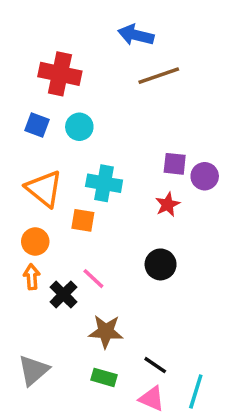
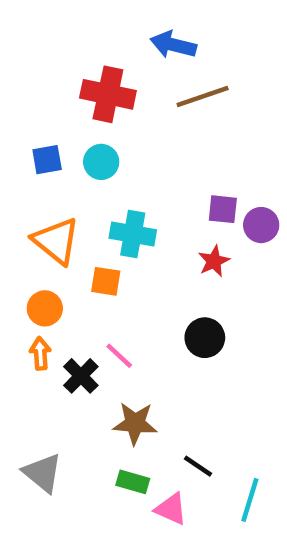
red cross: (60, 74) -> (108, 94), moved
blue square: (37, 125) -> (47, 160), turned -30
gray triangle: (33, 370) -> (43, 473), turned -40
pink triangle: (152, 399) -> (171, 509), moved

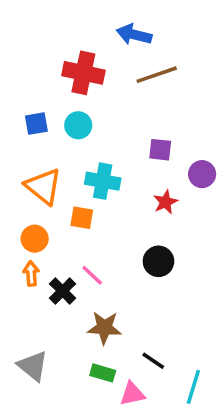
purple square: (223, 209) -> (160, 150), moved
pink triangle: (171, 509) -> (132, 394), turned -36

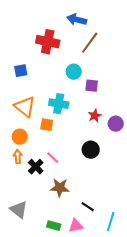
brown line: (157, 75) -> (90, 43), turned -35
cyan circle: (78, 125) -> (74, 72), moved
purple circle: (202, 174) -> (116, 124), moved
green rectangle: (103, 373) -> (54, 226), moved

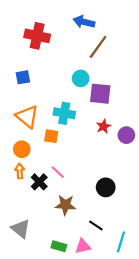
red cross: (48, 42) -> (37, 36), moved
purple square: (92, 86) -> (100, 94), size x1.5
black circle: (91, 150) -> (106, 187), moved

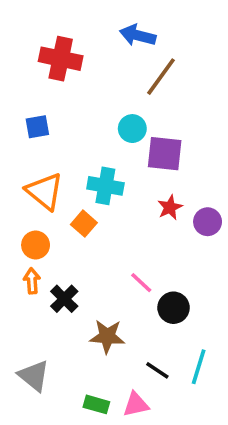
orange square: (51, 136) -> (84, 224), turned 32
pink line: (58, 172) -> (141, 283), moved
cyan line: (121, 242) -> (199, 367), moved

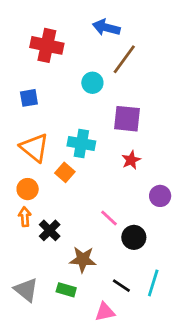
cyan circle: (132, 129) -> (92, 83), moved
purple circle: (208, 222) -> (160, 196), moved
green rectangle: (96, 404) -> (66, 290), moved

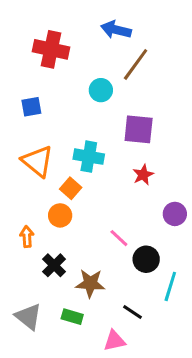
orange circle: (28, 189) -> (60, 215), moved
black cross: (50, 230) -> (54, 265), moved
cyan line: (153, 283) -> (170, 286), moved

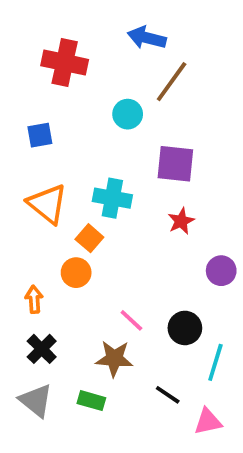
pink line: (119, 238) -> (131, 320), moved
black cross: (54, 265) -> (42, 349), moved
pink triangle: (114, 341) -> (208, 422), moved

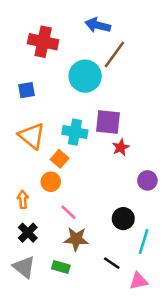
cyan circle: (128, 114) -> (85, 76), size x1.6
purple square: (175, 164) -> (108, 122), moved
pink line: (131, 320) -> (69, 212), moved

